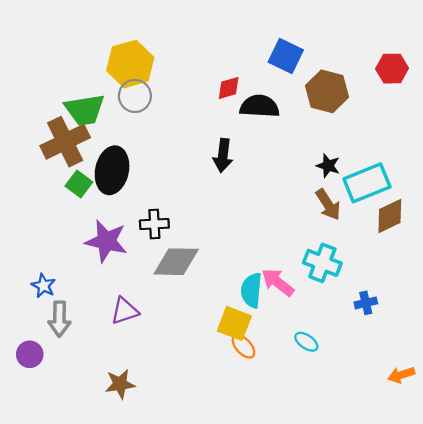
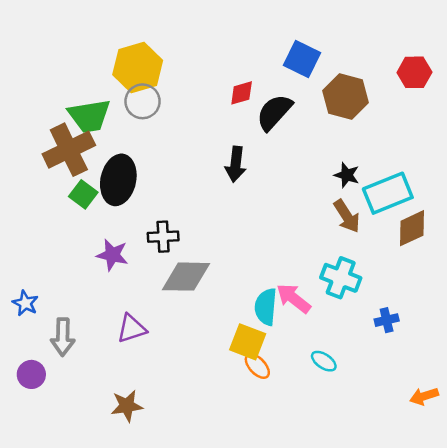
black semicircle: (259, 106) -> (274, 112), turned -51
purple star: (106, 241) -> (112, 255), size x0.7
blue star: (43, 286) -> (25, 303), moved

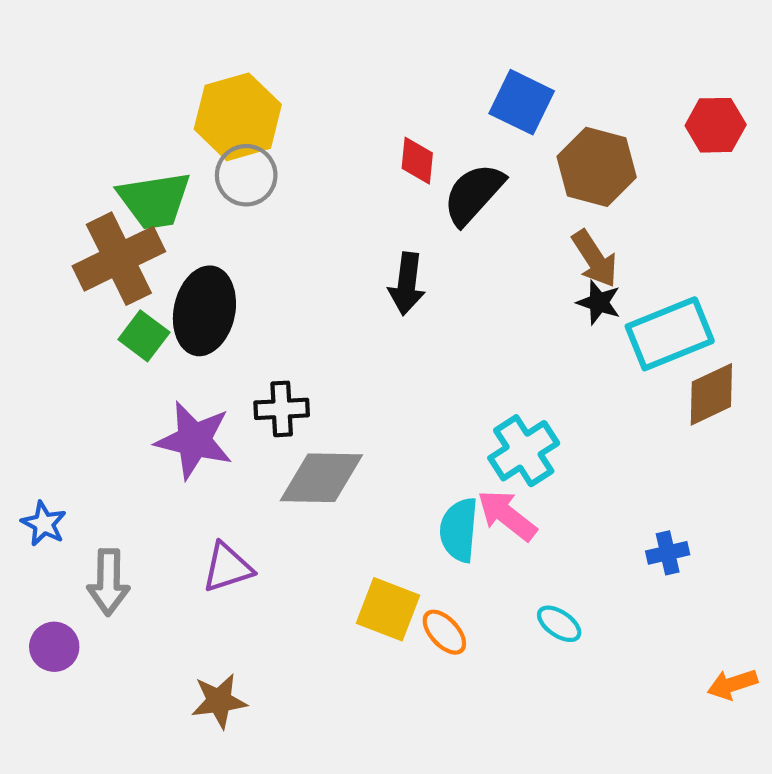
red diamond: (242, 93) -> (417, 161), turned -68
brown arrow: (347, 216) -> (595, 259), moved
purple star: (112, 255) -> (194, 440), size x1.4
cyan cross: (341, 278) -> (524, 451), moved, turned 36
yellow square: (248, 342) -> (388, 609), moved

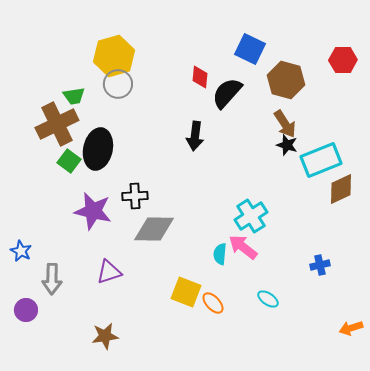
green trapezoid: (154, 200) -> (74, 96), size x0.6
cyan semicircle: (459, 530) -> (220, 254), size x0.7

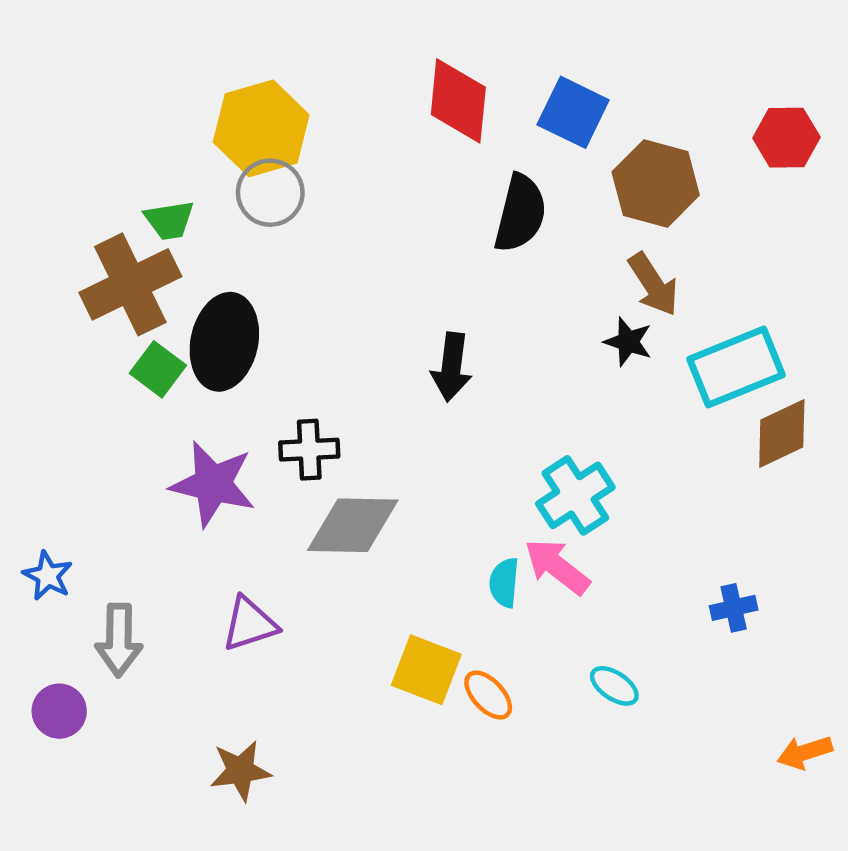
red diamond: (200, 77) -> (458, 101), moved, size x1.6
black semicircle: (227, 93) -> (520, 213), turned 152
black arrow: (195, 136) -> (451, 367), moved
black star: (287, 145) -> (628, 342), moved

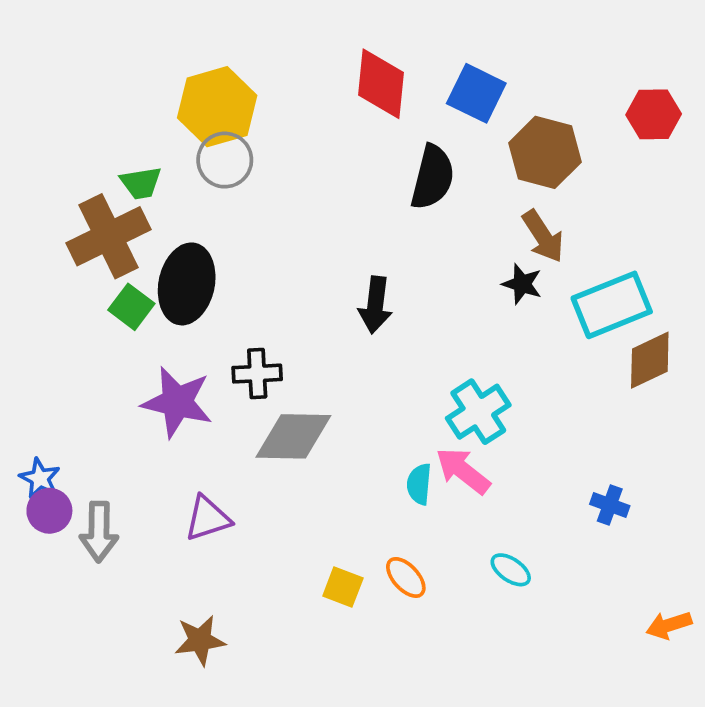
blue cross: (734, 608) -> (610, 505), turned 33
yellow square: (426, 670) -> (343, 587), moved, size x0.7
purple circle: (59, 711) -> (49, 511), moved

